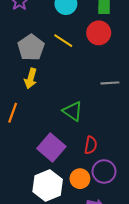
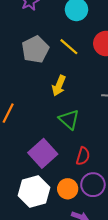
yellow arrow: (31, 78) -> (59, 86), moved

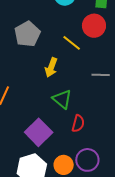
yellow line: (69, 47) -> (72, 43), moved
red semicircle: (83, 156) -> (78, 123), moved

